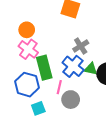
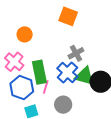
pink cross: (28, 49) -> (14, 62), moved
green triangle: (91, 69) -> (85, 76), size x1.5
pink line: (59, 87) -> (46, 87), moved

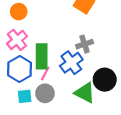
orange circle: (25, 34) -> (19, 12), moved
green triangle: (85, 76) -> (85, 93), moved
gray circle: (63, 105) -> (45, 93), moved

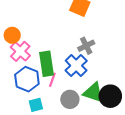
orange circle: (19, 12) -> (12, 35), moved
black circle: (105, 80) -> (110, 96), moved
gray circle: (45, 93) -> (70, 99), moved

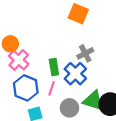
green rectangle: (46, 64) -> (54, 67), moved, size x0.7

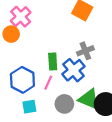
pink cross: (19, 60) -> (21, 17), moved

